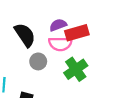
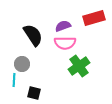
red rectangle: (77, 33) -> (94, 18), moved
gray circle: (38, 61) -> (22, 64), moved

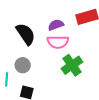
gray circle: (22, 64) -> (23, 65), moved

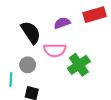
pink semicircle: (58, 42) -> (55, 50), moved

